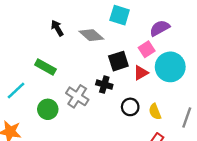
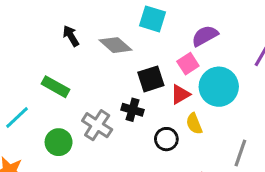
yellow semicircle: (155, 112) -> (194, 124), moved

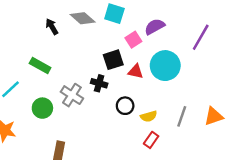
gray diamond: (116, 45) -> (83, 18), moved
pink square: (188, 64) -> (133, 40), moved
red triangle: (180, 94) -> (136, 71), turned 42
yellow semicircle: (194, 124) -> (149, 116), moved, turned -84

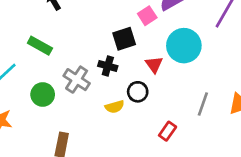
red triangle: (136, 71) -> (154, 65), moved, turned 42
yellow semicircle: (149, 116) -> (115, 107), moved

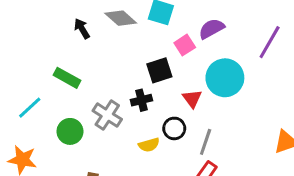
black cross: (108, 66) -> (141, 100), turned -30
gray line: (203, 104) -> (206, 142), moved

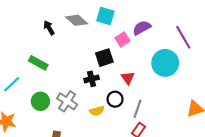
purple line: (270, 42) -> (183, 37), turned -60
cyan circle: (225, 78) -> (165, 63), moved
gray cross: (107, 115) -> (67, 101), moved

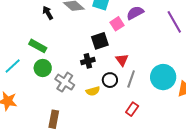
cyan circle: (165, 63) -> (163, 77), moved
green circle: (40, 101) -> (43, 68), moved
gray line: (137, 109) -> (131, 79), moved

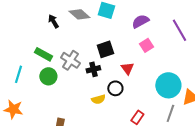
pink square: (117, 24) -> (146, 45), moved
cyan line: (13, 66) -> (18, 74), turned -30
gray line: (131, 79) -> (170, 113), moved
gray cross: (65, 82) -> (70, 60), moved

